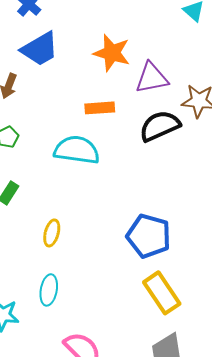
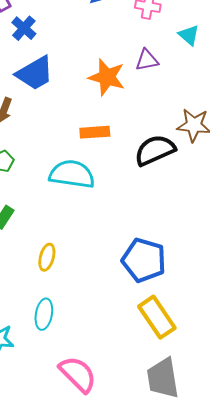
purple triangle: (152, 78) -> (147, 60), moved, size x0.7

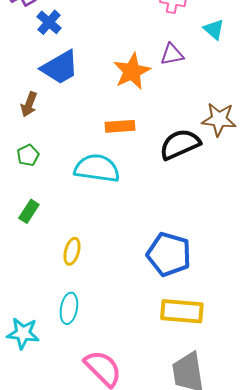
orange star: (107, 77) -> (132, 71), turned 30
yellow rectangle: (157, 317) -> (182, 311), turned -51

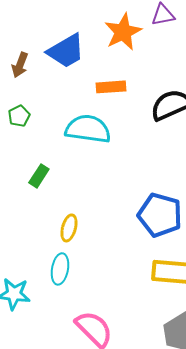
blue trapezoid: (60, 67) -> (66, 51), moved
green rectangle: (29, 211) -> (39, 176), moved
yellow ellipse: (72, 251) -> (69, 228), moved

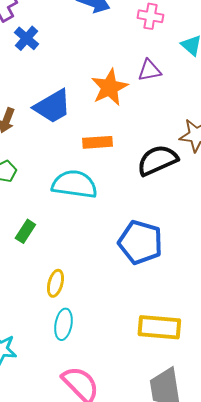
blue pentagon: (160, 215) -> (140, 242), moved
cyan ellipse: (60, 269) -> (63, 324), moved

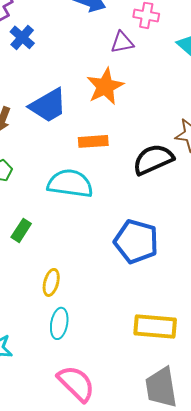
purple triangle: (149, 70) -> (122, 42), moved

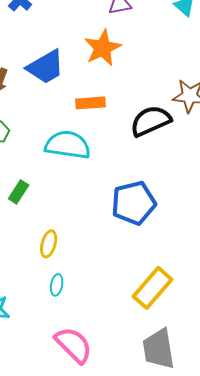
blue pentagon: (136, 241) -> (134, 203), turned -30
cyan ellipse: (59, 323) -> (57, 285), size x0.7
yellow rectangle: (155, 326) -> (153, 288), turned -54

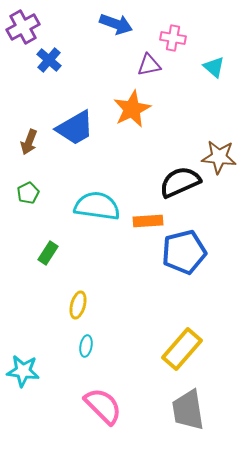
orange rectangle: (91, 103) -> (148, 221), moved
blue pentagon: (134, 203) -> (184, 252), moved

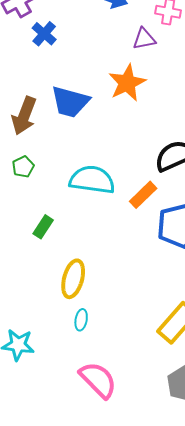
blue trapezoid: (75, 128) -> (70, 102), turned 45
brown arrow: (29, 142) -> (24, 116), size x1.5
orange rectangle: (148, 221) -> (143, 195), turned -40
yellow ellipse: (78, 305) -> (73, 279), size x1.4

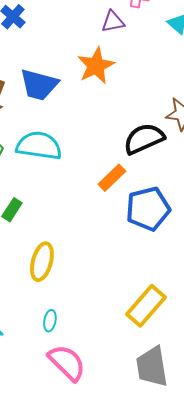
cyan semicircle: (92, 180) -> (39, 146), moved
cyan ellipse: (81, 320) -> (50, 321), moved

